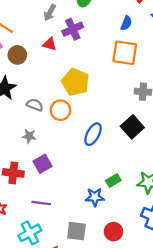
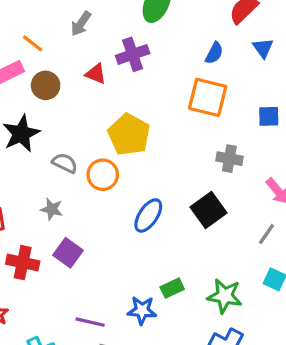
gray arrow: (50, 13) -> (81, 24), moved
purple square: (43, 164) -> (68, 253), turned -30
purple line: (41, 203) -> (90, 322), moved

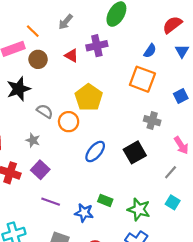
blue square: (269, 116) -> (181, 96), turned -32
green rectangle: (172, 288) -> (105, 200), turned 40
purple line: (90, 322) -> (51, 202), moved

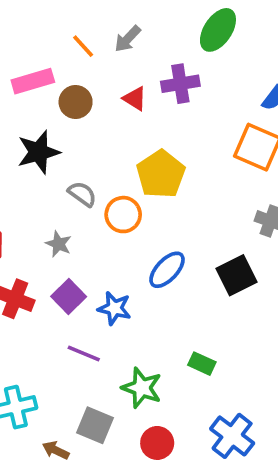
orange line: (33, 31) -> (83, 46), moved
green rectangle: (105, 200) -> (202, 364), moved
green star: (139, 209) -> (142, 388), moved
blue star: (84, 213) -> (114, 308), moved

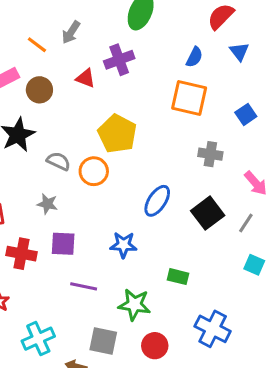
blue ellipse: (167, 270) -> (157, 201), moved
black square: (236, 275) -> (208, 213), moved
purple square: (69, 296) -> (63, 244), turned -32
blue star: (114, 308) -> (123, 245), moved

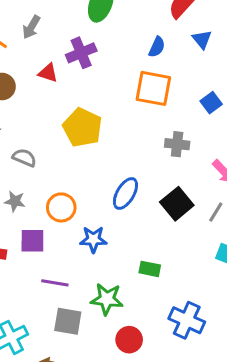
orange circle: (94, 171) -> (61, 207), moved
gray square: (103, 341) -> (68, 321), moved

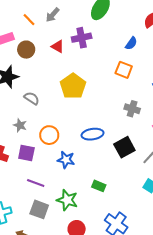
orange square: (153, 88) -> (124, 70), size x0.7
blue ellipse: (125, 193) -> (93, 134), turned 40

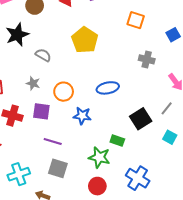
black square: (124, 147) -> (141, 119), moved
green star: (67, 200) -> (99, 157), moved

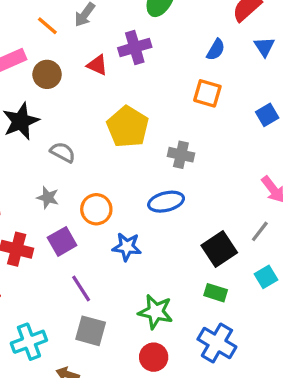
gray cross: (147, 59) -> (181, 155), moved
purple square: (41, 111) -> (62, 241), turned -36
cyan square: (170, 137) -> (266, 277), turned 32
purple line: (53, 141) -> (81, 289), turned 42
green rectangle: (117, 141) -> (216, 293), moved

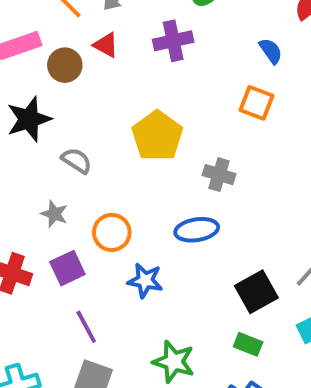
blue semicircle: (216, 50) -> (271, 51), turned -70
red triangle: (97, 65) -> (106, 45), moved

